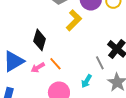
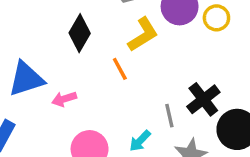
black diamond: (40, 40) -> (80, 33), moved
orange line: (55, 64) -> (120, 69), moved

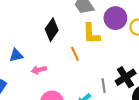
yellow L-shape: (143, 35) -> (91, 34), turned 115
blue triangle: (26, 79) -> (16, 55), size x0.6

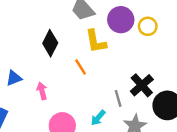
pink arrow: (39, 70) -> (42, 91), turned 96

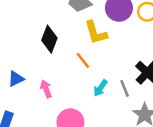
cyan arrow: (98, 118) -> (100, 88), moved

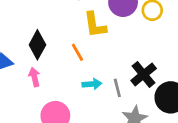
black diamond: (49, 39) -> (37, 45), moved
cyan arrow: (100, 88) -> (92, 84), turned -138

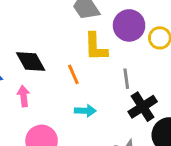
black diamond: (37, 45) -> (31, 62), turned -64
gray line: (117, 88) -> (126, 79), moved

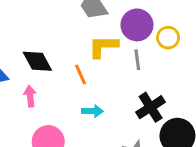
yellow L-shape: (96, 47) -> (103, 47), turned 92
gray line: (126, 79) -> (137, 60), moved

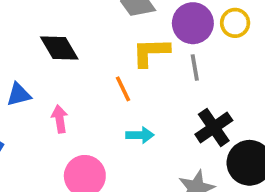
yellow circle: (168, 38) -> (235, 23), moved
black diamond: (37, 61) -> (59, 48), moved

